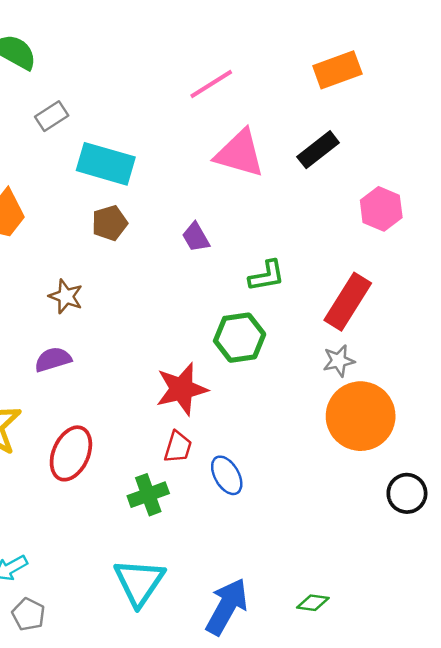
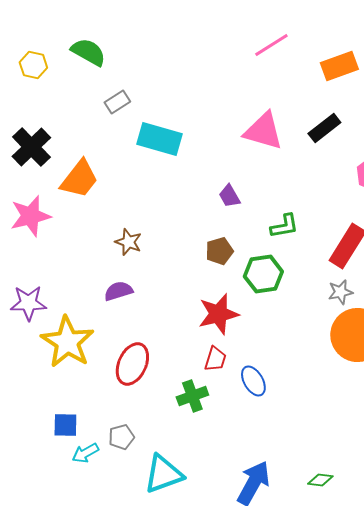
pink line: (211, 84) -> (271, 45), moved
brown pentagon: (110, 223) -> (219, 251), moved
cyan triangle: (139, 582) -> (163, 474), moved, turned 36
gray pentagon: (28, 614) -> (121, 437), moved, turned 30

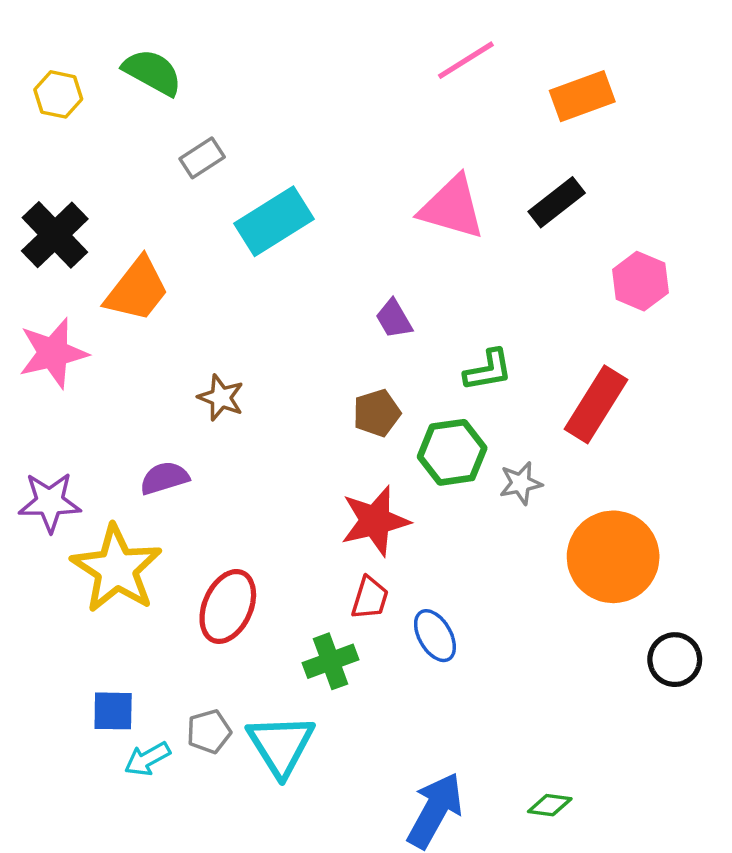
cyan rectangle: (159, 139) -> (274, 221), turned -48
purple semicircle: (118, 291) -> (164, 478), moved
gray star: (340, 292) -> (521, 483), moved
cyan triangle: (163, 474) -> (281, 745), moved, turned -42

